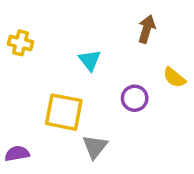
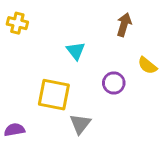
yellow cross: (21, 43) -> (17, 23), moved

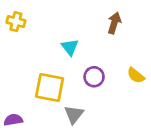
yellow semicircle: (147, 65) -> (136, 75), moved
purple circle: (114, 83) -> (94, 77), moved

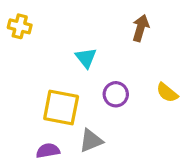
gray triangle: (74, 114) -> (91, 141), turned 30
purple semicircle: (13, 120) -> (48, 151), moved

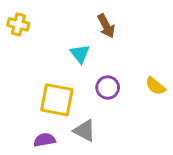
brown arrow: (141, 28) -> (106, 26), moved, turned 135
gray triangle: (91, 141) -> (85, 131), turned 50

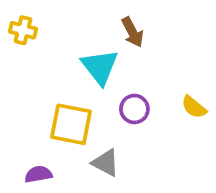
cyan triangle: (80, 54) -> (100, 67), size x1.5
purple semicircle: (45, 140) -> (38, 174), moved

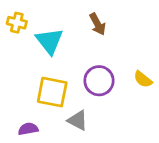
cyan triangle: (100, 67) -> (49, 41), moved
purple circle: (134, 109) -> (99, 81), size x1.4

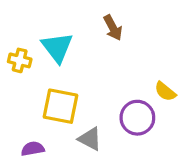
yellow cross: (17, 23) -> (20, 60), moved
purple circle: (99, 81) -> (137, 118), moved

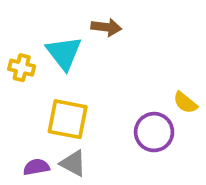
brown arrow: (113, 28) -> (106, 27), moved, turned -55
gray triangle: (90, 139) -> (73, 163), moved

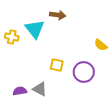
yellow semicircle: (185, 103) -> (101, 45), moved
yellow square: (68, 119) -> (57, 65), moved, size x0.6

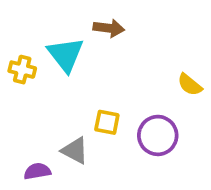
gray triangle: (40, 89) -> (75, 151), moved

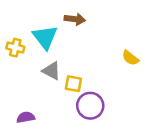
purple circle: (158, 135) -> (90, 106), moved
gray triangle: (75, 151) -> (52, 71), moved

